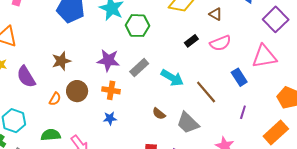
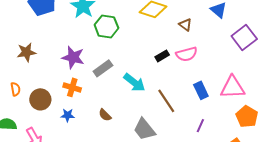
black rectangle: (191, 41) -> (162, 56), moved
pink triangle: (264, 56) -> (233, 87), moved
brown circle: (77, 91) -> (40, 99), moved
orange semicircle: (55, 99) -> (15, 89), turned -48
brown semicircle: (159, 114) -> (105, 115), moved

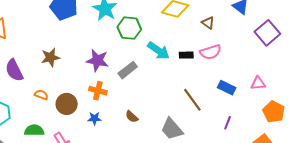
black rectangle: (162, 56) -> (186, 55), turned 32
cyan arrow: (134, 83) -> (158, 51), moved
pink triangle: (233, 87) -> (258, 83), size x0.6
orange semicircle: (15, 89) -> (41, 95), turned -56
blue rectangle: (201, 90) -> (227, 88), turned -36

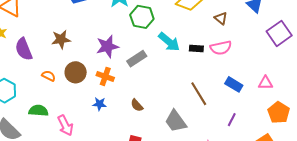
purple star: (97, 60) -> (107, 46), turned -30
brown circle: (67, 104) -> (76, 72), moved

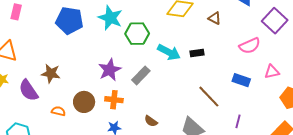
brown star: (61, 39) -> (51, 73), moved, turned 30
pink semicircle: (221, 48) -> (250, 46), moved
purple line: (232, 120) -> (238, 121), moved

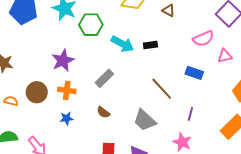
pink triangle: (272, 72) -> (225, 56), moved
gray rectangle: (141, 75) -> (104, 78), moved

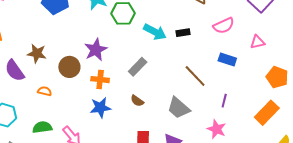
pink semicircle: (203, 39) -> (224, 26), moved
brown circle: (37, 92) -> (69, 67), moved
blue star: (66, 118) -> (100, 108), size x1.5

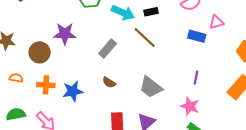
pink triangle: (258, 42) -> (216, 22), moved
purple star: (96, 50) -> (65, 34), turned 30
brown line: (195, 76) -> (145, 38), moved
orange cross: (100, 80) -> (46, 85), moved

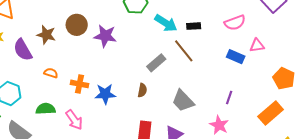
gray rectangle: (108, 48) -> (156, 63), moved
brown circle: (40, 52) -> (77, 25), moved
brown semicircle: (109, 82) -> (142, 90), turned -120

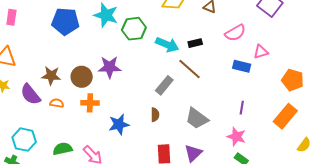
brown circle: (77, 25) -> (82, 77), moved
orange semicircle: (51, 73) -> (57, 103), moved
orange cross: (80, 84) -> (90, 103), moved

